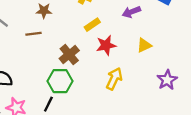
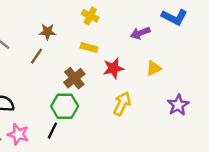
yellow rectangle: (92, 25) -> (89, 48), moved, turned 49
brown line: (33, 34) -> (37, 56), turned -49

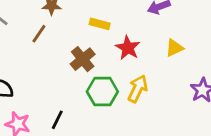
red star: (113, 68) -> (128, 48), turned -30
green hexagon: (65, 106) -> (102, 92), moved

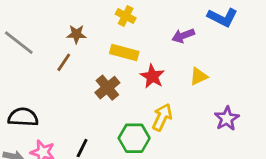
yellow rectangle: (100, 24) -> (124, 52), size x1.4
green hexagon: (102, 92) -> (134, 138), moved

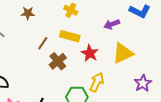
brown star: (76, 34) -> (28, 13), moved
brown line: (64, 62) -> (43, 43), moved
yellow triangle: (199, 76) -> (123, 53), size x1.6

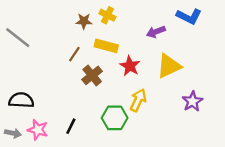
brown star: (28, 13) -> (84, 21), moved

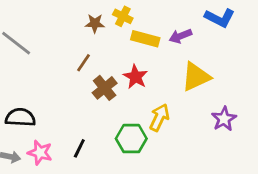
yellow rectangle: (106, 46) -> (145, 39), moved
red star: (130, 66) -> (135, 77), moved

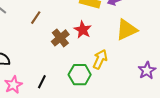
brown line: (84, 63) -> (36, 18), moved
purple star: (224, 119) -> (147, 71), moved
pink star: (40, 153) -> (13, 85), turned 30

